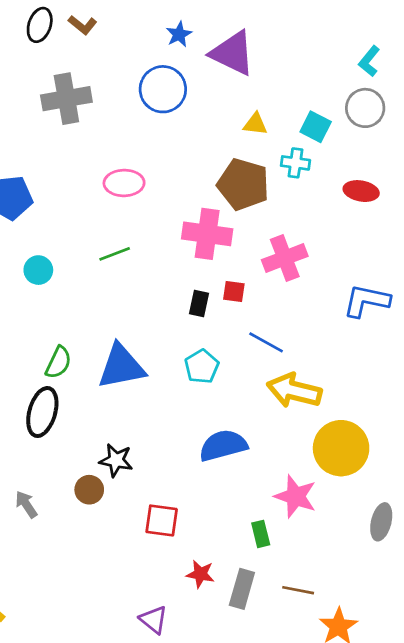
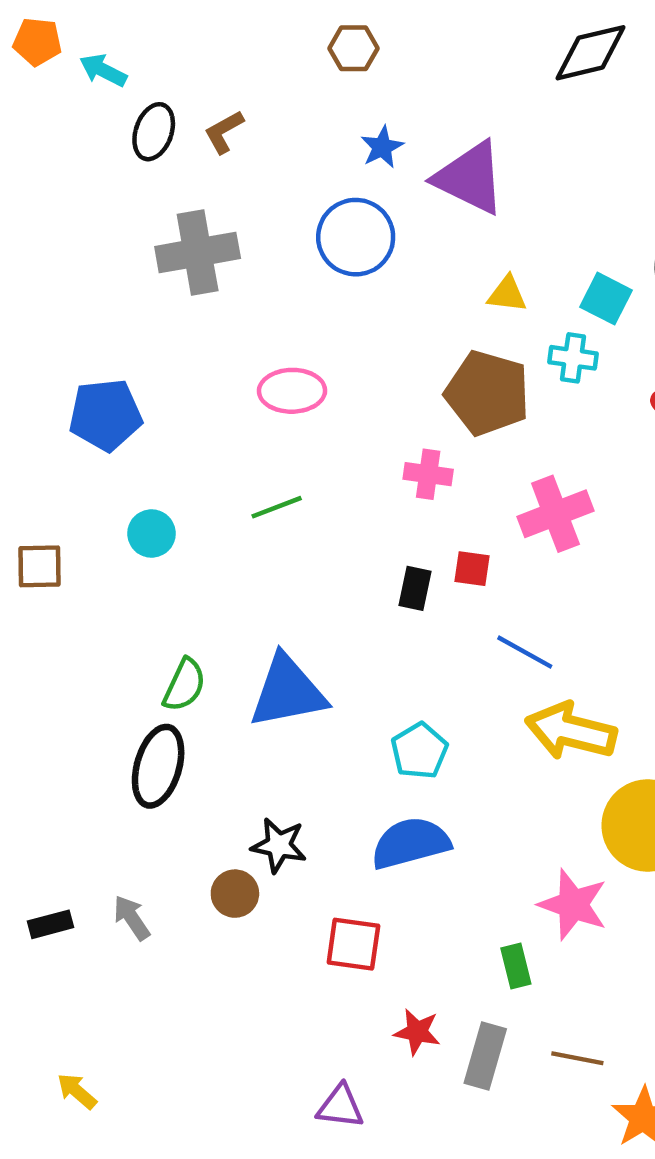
brown L-shape: (83, 25) -> (224, 132), turned 112
pink cross: (207, 234) -> (428, 474), size x0.6
cyan pentagon: (202, 366) -> (419, 751), moved
blue semicircle: (223, 446) -> (411, 843), moved
purple triangle: (154, 620) -> (340, 1107), turned -32

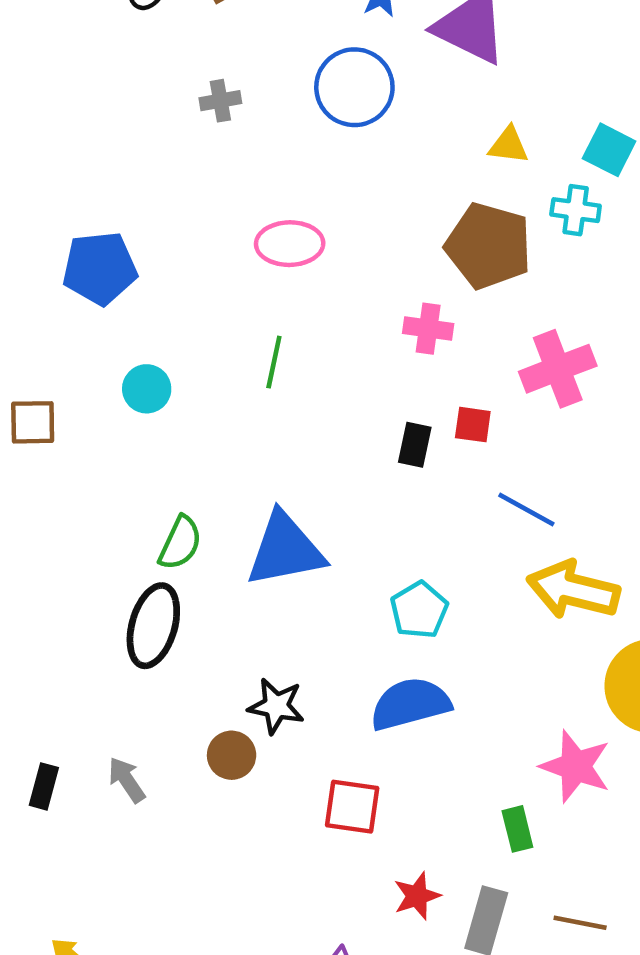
gray cross: (198, 252) -> (220, 101), moved, size x0.5
green line: (277, 507) -> (274, 362), turned -57
black rectangle: (50, 924) -> (44, 786), turned -60
red star: (417, 1032) -> (417, 896), turned -30

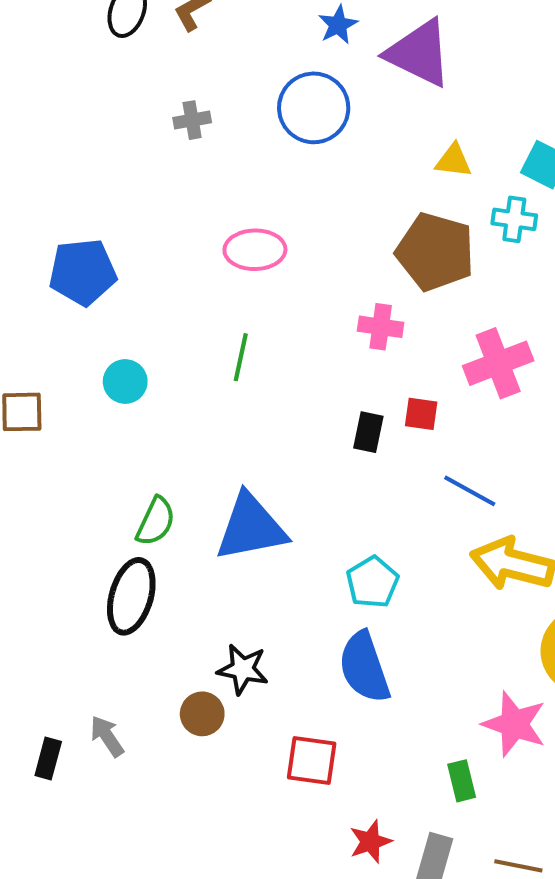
blue semicircle: (410, 704) -> (364, 667), turned -94
black rectangle: (44, 786) -> (48, 758), moved

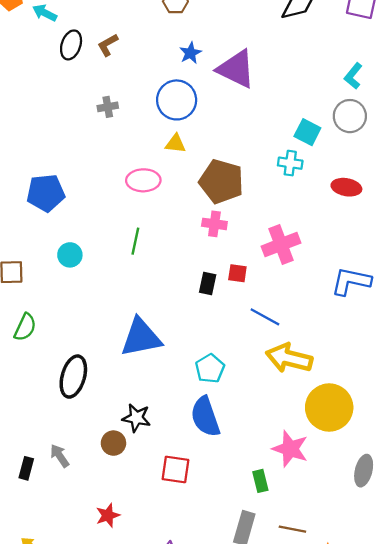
yellow triangle: (454, 161) -> (175, 144), moved
brown pentagon: (435, 252) -> (221, 181), moved
green semicircle: (156, 521) -> (25, 327), moved
red star: (370, 842) -> (108, 515), moved

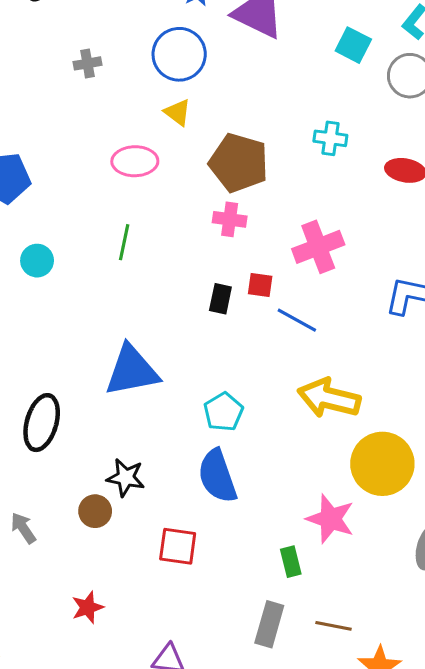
cyan square: (307, 132) -> (353, 45), moved
yellow triangle: (175, 144) -> (178, 112), turned 30
blue line: (265, 317) -> (297, 320), moved

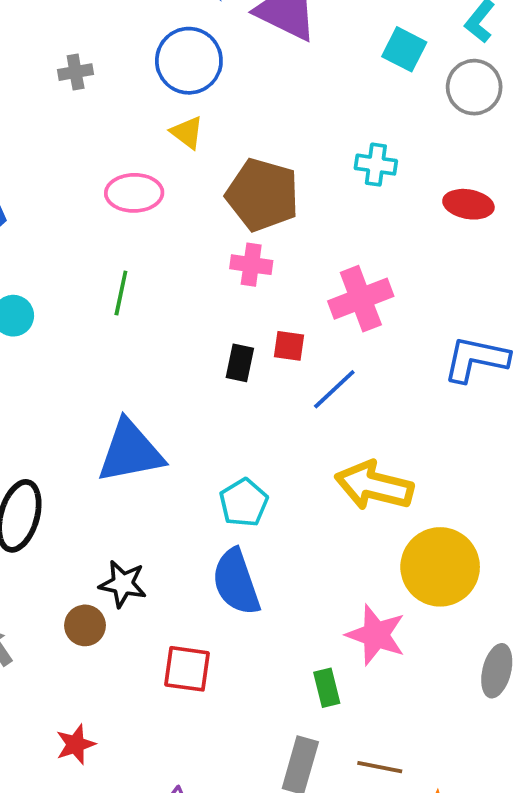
blue line: (297, 320) -> (334, 389), turned -72

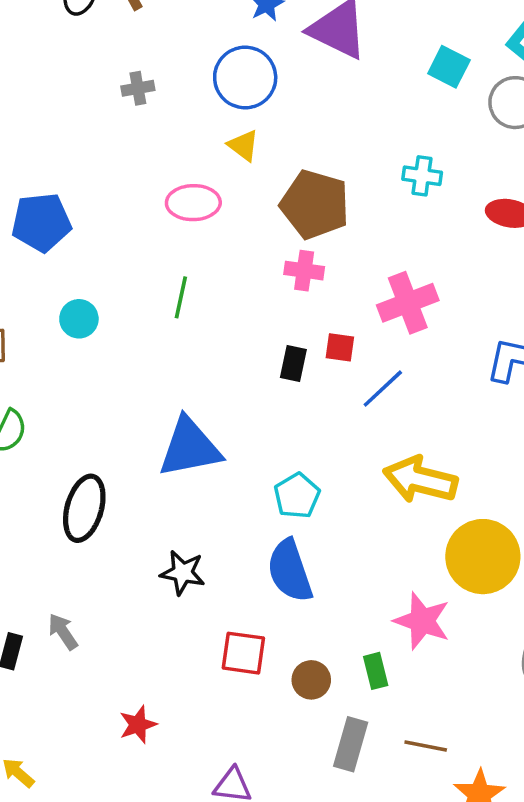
brown circle: (85, 625) -> (311, 680), moved

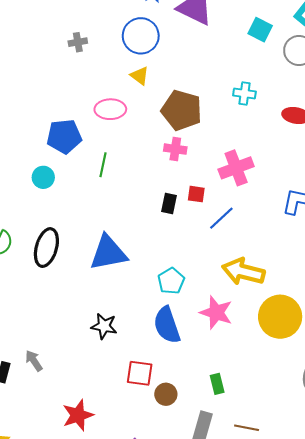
blue pentagon: (41, 222) -> (64, 136), moved
black ellipse: (84, 508) -> (46, 248), moved
pink star: (422, 621) -> (216, 313), moved
brown circle: (311, 680) -> (166, 394), moved
red star: (138, 725) -> (78, 415), size x1.4

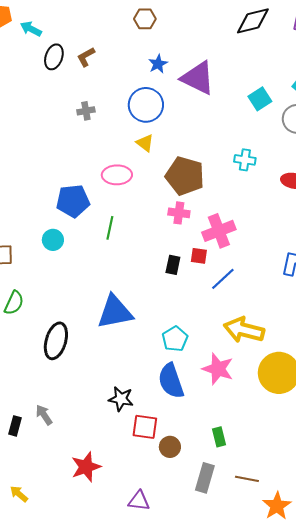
cyan square: (260, 30) -> (260, 99), turned 30
pink cross: (236, 168) -> (219, 231), moved
black ellipse: (46, 248) -> (56, 341), moved
black star: (104, 326) -> (121, 399), moved

